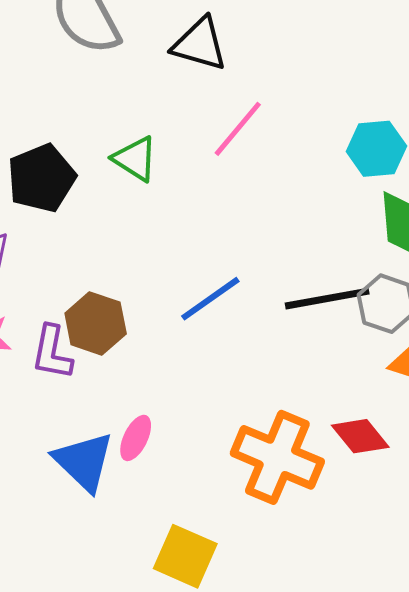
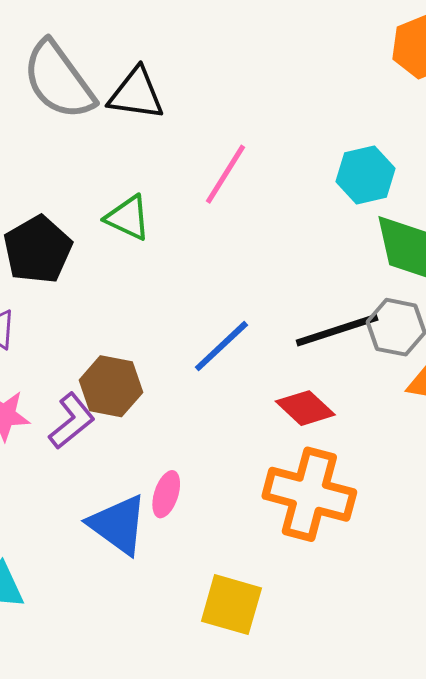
black triangle: (200, 44) -> (136, 94), moved
purple L-shape: (52, 352) -> (72, 421), turned -132
red diamond: (360, 436) -> (305, 408), moved

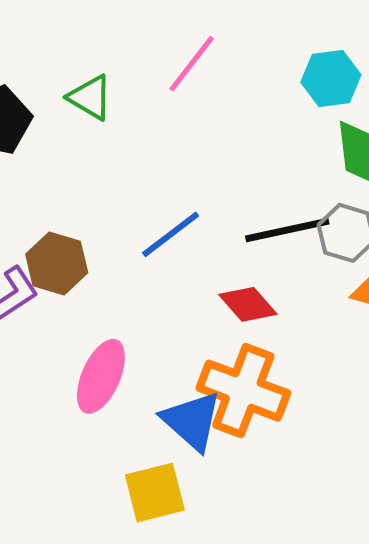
pink ellipse: (166, 494) -> (101, 376), size x1.6
blue triangle: (118, 525) -> (192, 421), moved
yellow square: (231, 605) -> (155, 493), turned -36

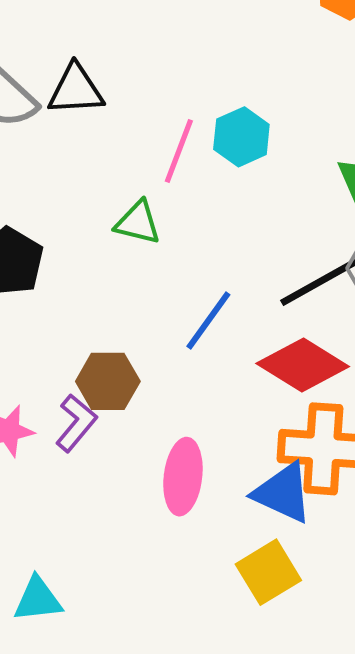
cyan hexagon: (331, 78) -> (241, 137), moved
green triangle: (90, 97) -> (138, 223), moved
red diamond: (248, 304) -> (303, 365), size x1.5

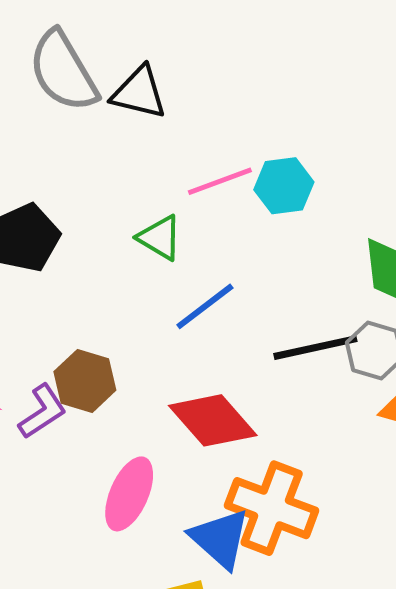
pink line: (179, 151) -> (220, 181), turned 32
blue line: (208, 321) -> (205, 306), moved
red diamond: (303, 365) -> (213, 420), moved

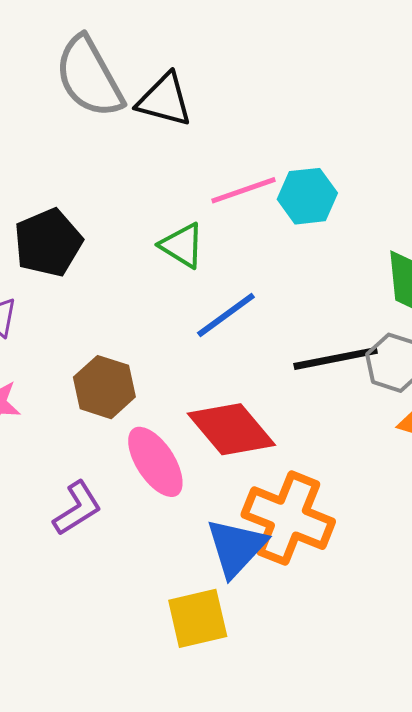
purple L-shape: (42, 412) -> (77, 508), moved
pink ellipse: (129, 494) -> (155, 462), moved, turned -58
blue triangle: (220, 538) -> (236, 547), turned 30

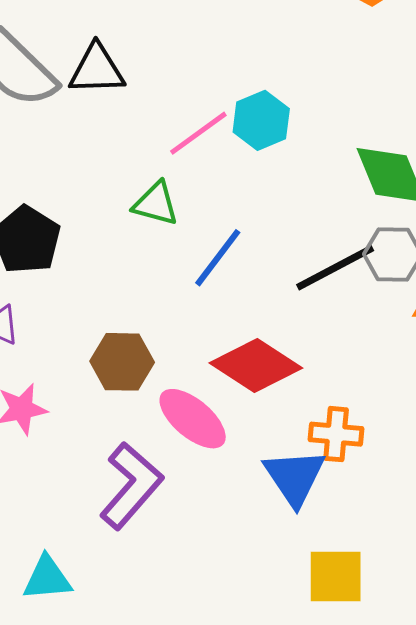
purple L-shape: (77, 508) -> (131, 486), size x1.5
orange cross: (288, 518) -> (336, 434), size x0.6
yellow square: (198, 618) -> (336, 576), moved, turned 30

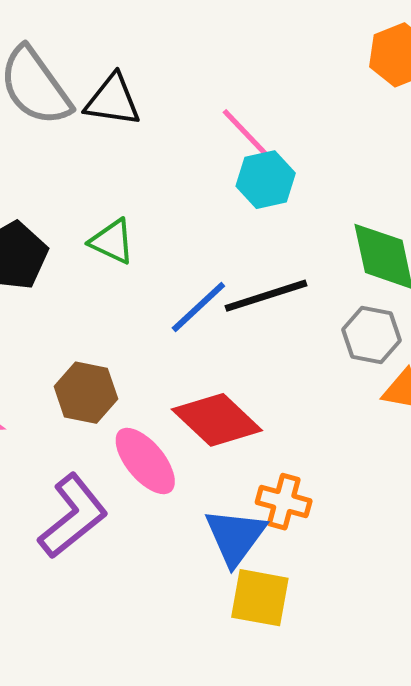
pink line: (198, 133) -> (247, 135), moved, turned 72
green triangle: (156, 204) -> (112, 241), moved
black line: (335, 268) -> (266, 296), moved
yellow square: (336, 576) -> (260, 598), moved

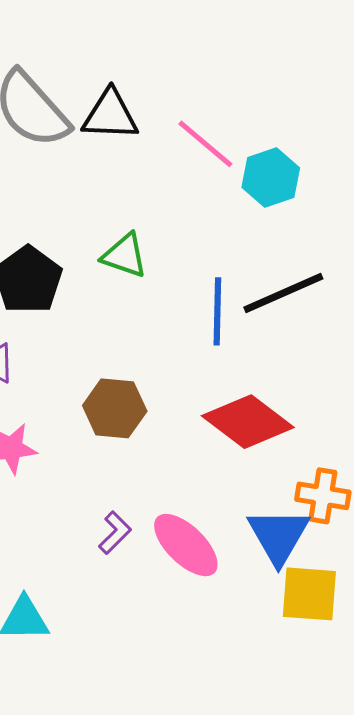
pink line: (247, 135) -> (205, 144), moved
blue line: (198, 307) -> (217, 311), turned -40
pink ellipse: (145, 461) -> (186, 545), moved
purple L-shape: (73, 516) -> (115, 533), size x0.5

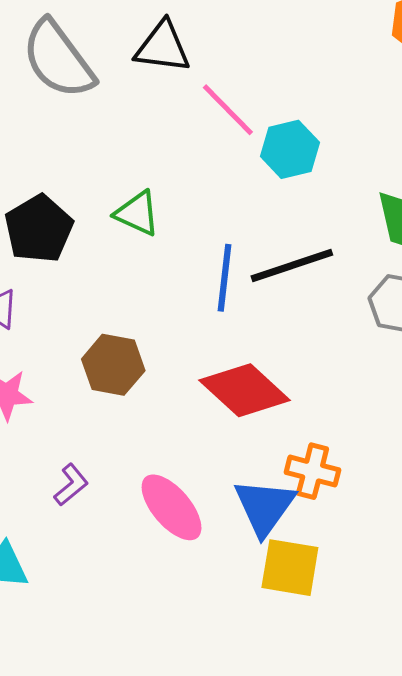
black triangle: (110, 115) -> (163, 47), moved
purple L-shape: (115, 533) -> (71, 485), moved

